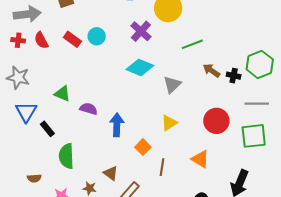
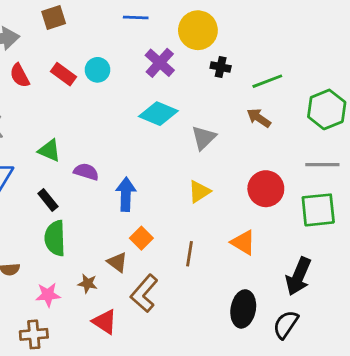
green line: (192, 44) -> (267, 81), moved
black cross: (234, 76) -> (221, 67), moved
black rectangle: (47, 129) -> (48, 200), moved
orange square: (143, 147) -> (141, 238), moved

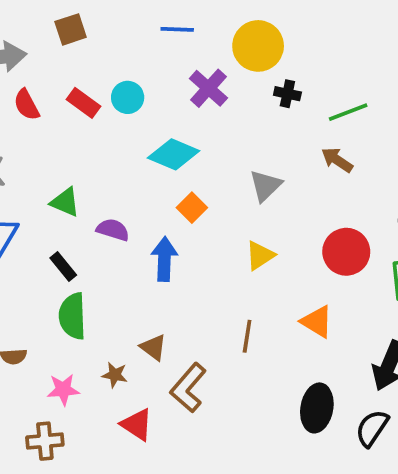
cyan diamond: (158, 114) -> (174, 154), moved
orange square: (141, 238) -> (192, 208), moved

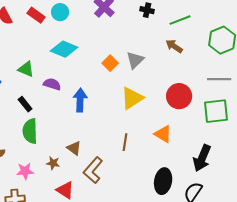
cyan diamond: (174, 154) -> (64, 49), moved
orange square: (192, 208) -> (110, 63), moved
yellow triangle: (260, 255) -> (132, 98), size x1.4

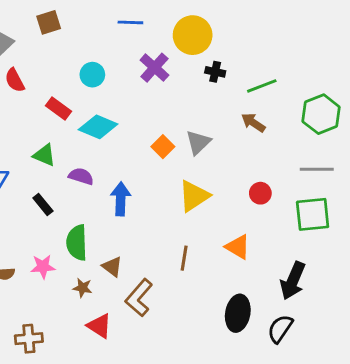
red rectangle: (36, 15) -> (58, 109), moved
red circle: (179, 96) -> (260, 193), size x0.6
green semicircle: (30, 131) -> (77, 243), moved
pink star: (25, 171) -> (43, 267), moved

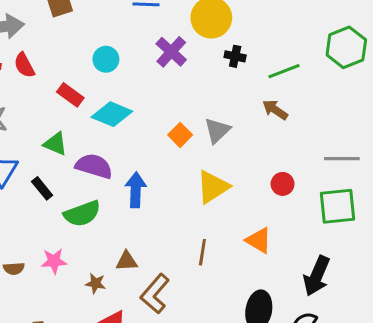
green hexagon: (321, 114) -> (346, 47), moved
purple semicircle: (81, 176) -> (94, 166), size x1.4
black rectangle: (43, 205) -> (42, 188), moved
green semicircle: (77, 243) -> (82, 214), moved, turned -108
brown triangle: (112, 267) -> (127, 261), turned -40

